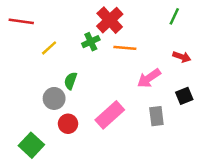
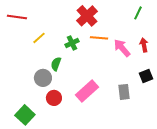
green cross: (91, 42) -> (72, 43), moved
red arrow: (182, 57) -> (144, 45), turned -120
pink arrow: (149, 78) -> (122, 48), moved, turned 84

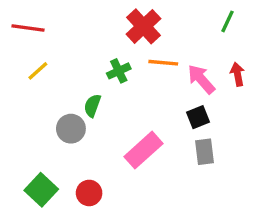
yellow line: (39, 38) -> (38, 71), moved
black square: (146, 76) -> (198, 117), moved
red circle: (54, 98) -> (89, 193), moved

